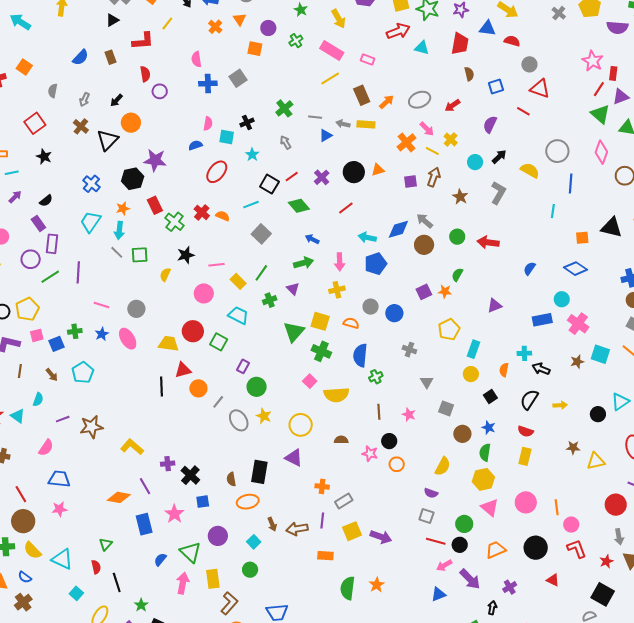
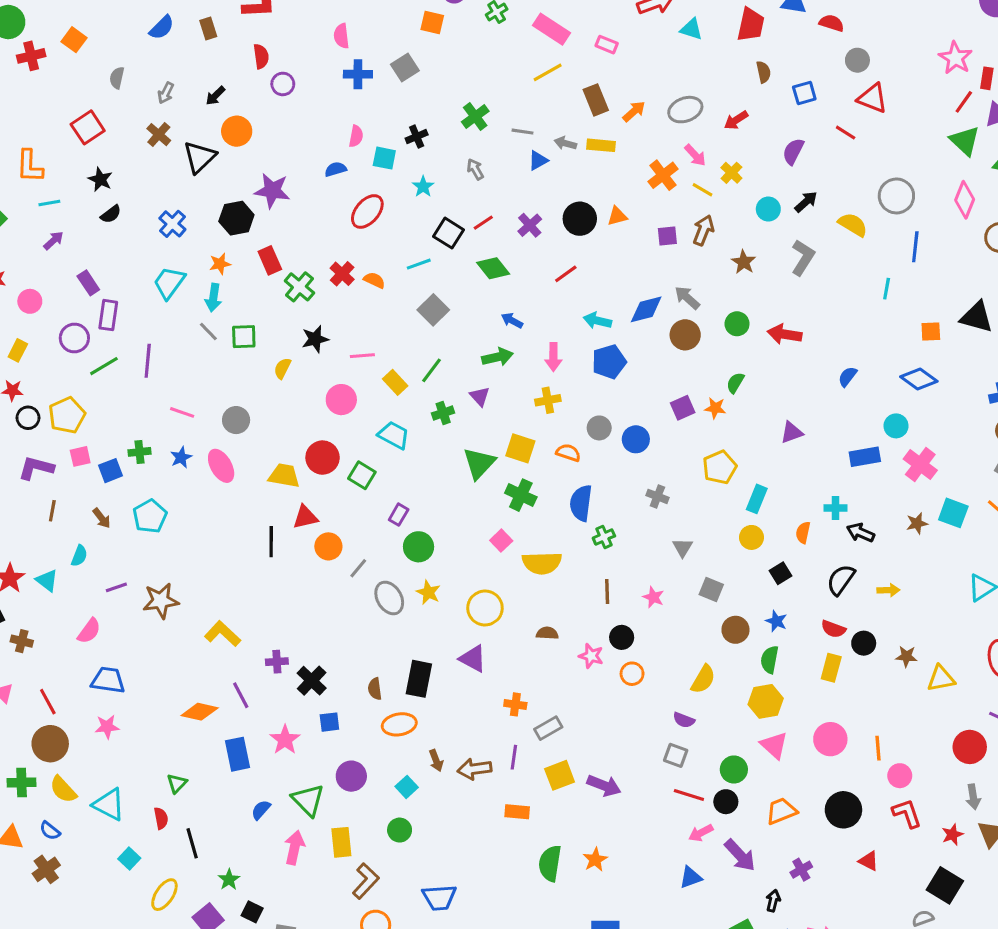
black semicircle: (46, 201) -> (111, 214), moved
black circle: (598, 414) -> (864, 643), moved

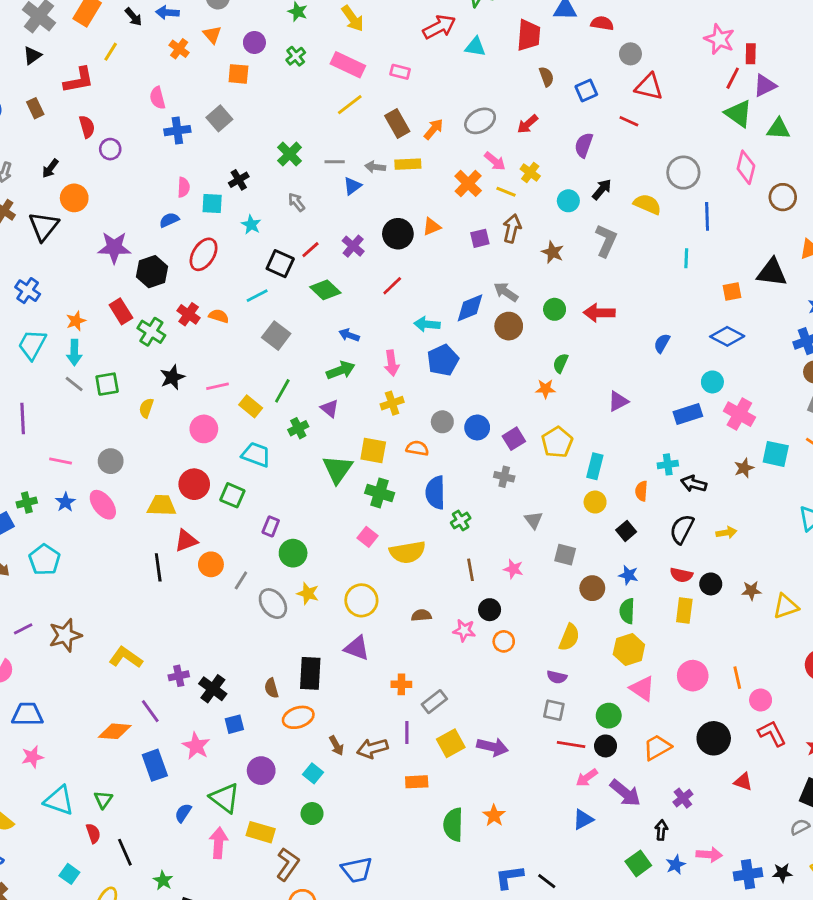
black hexagon: (236, 218) -> (152, 272), moved
purple square: (683, 408) -> (514, 439), moved
cyan triangle: (109, 804) -> (59, 800), moved
yellow rectangle: (341, 842) -> (261, 832), turned -60

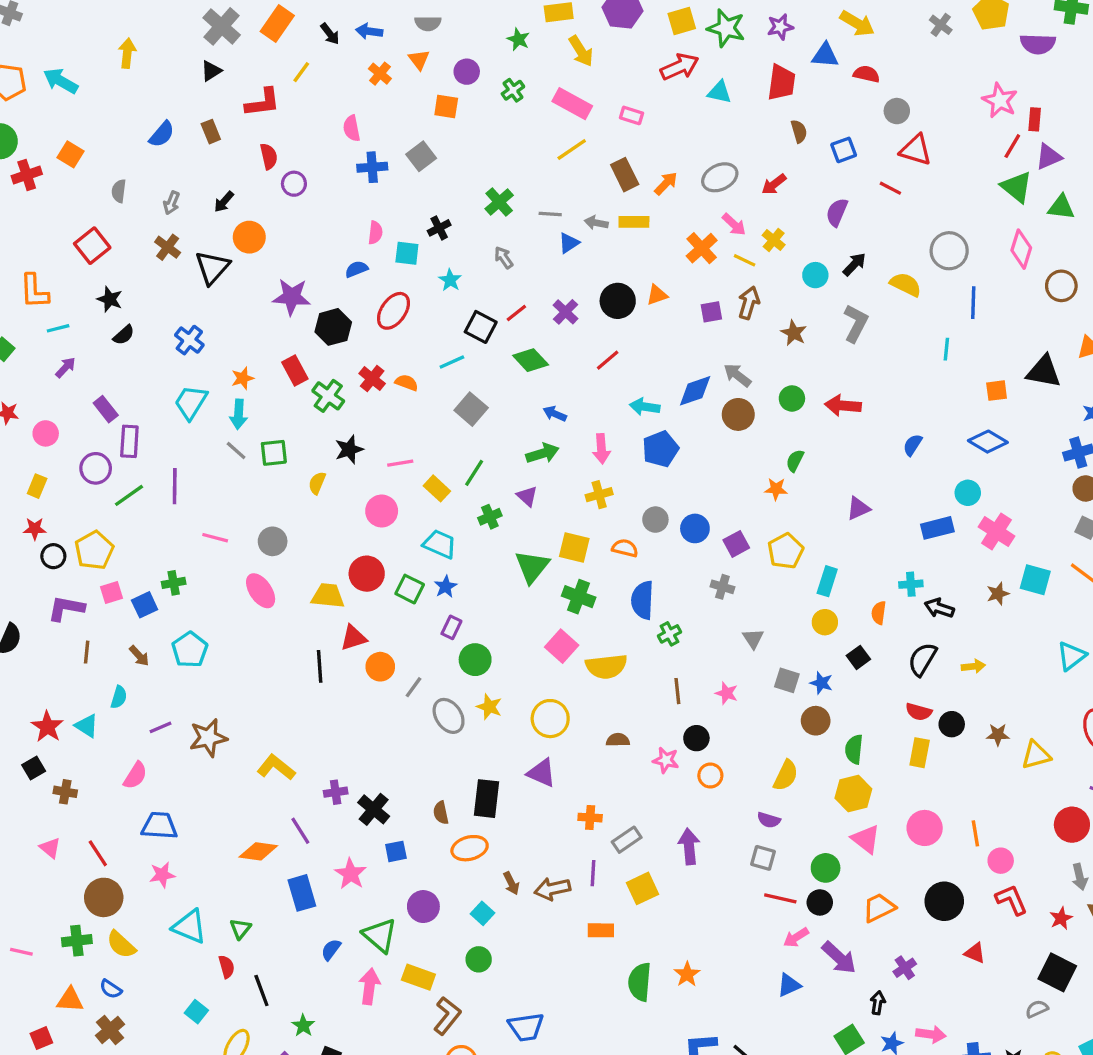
blue star: (65, 502) -> (446, 587), moved
pink square: (368, 537) -> (562, 646), size x1.4
blue star: (628, 575) -> (821, 683), moved
purple arrow: (493, 747) -> (689, 846), moved, turned -112

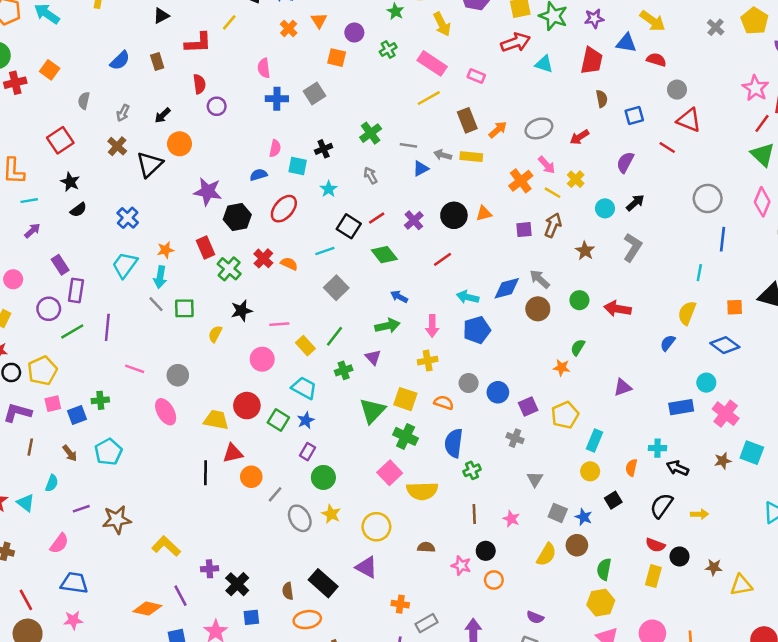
yellow semicircle: (906, 284) -> (687, 313), moved, turned -100
yellow semicircle: (786, 775) -> (546, 555), moved
black rectangle: (486, 799) -> (323, 583), turned -60

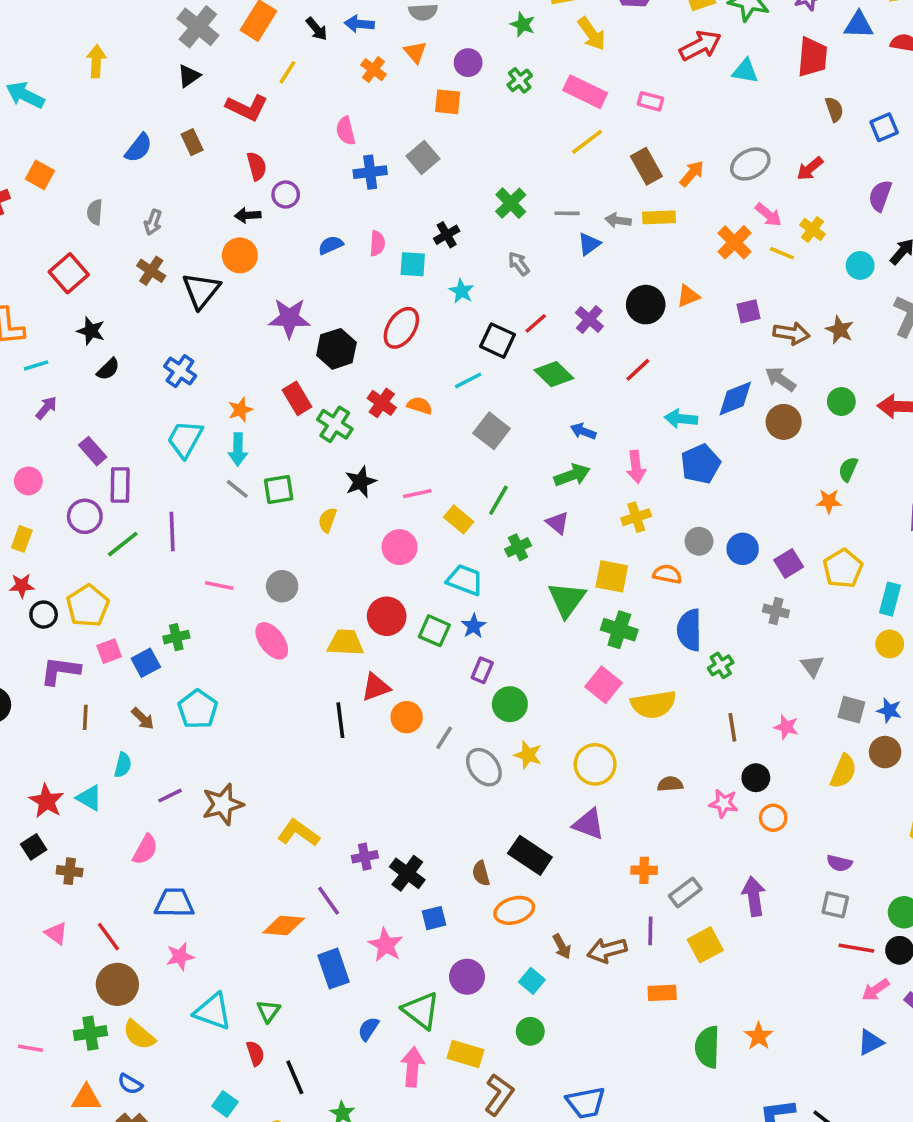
red L-shape: (198, 43) -> (247, 108), turned 36
black arrow: (163, 115) -> (248, 215), moved, turned 49
blue semicircle: (259, 175) -> (331, 245), moved
brown arrow: (553, 225) -> (791, 333), moved, turned 85

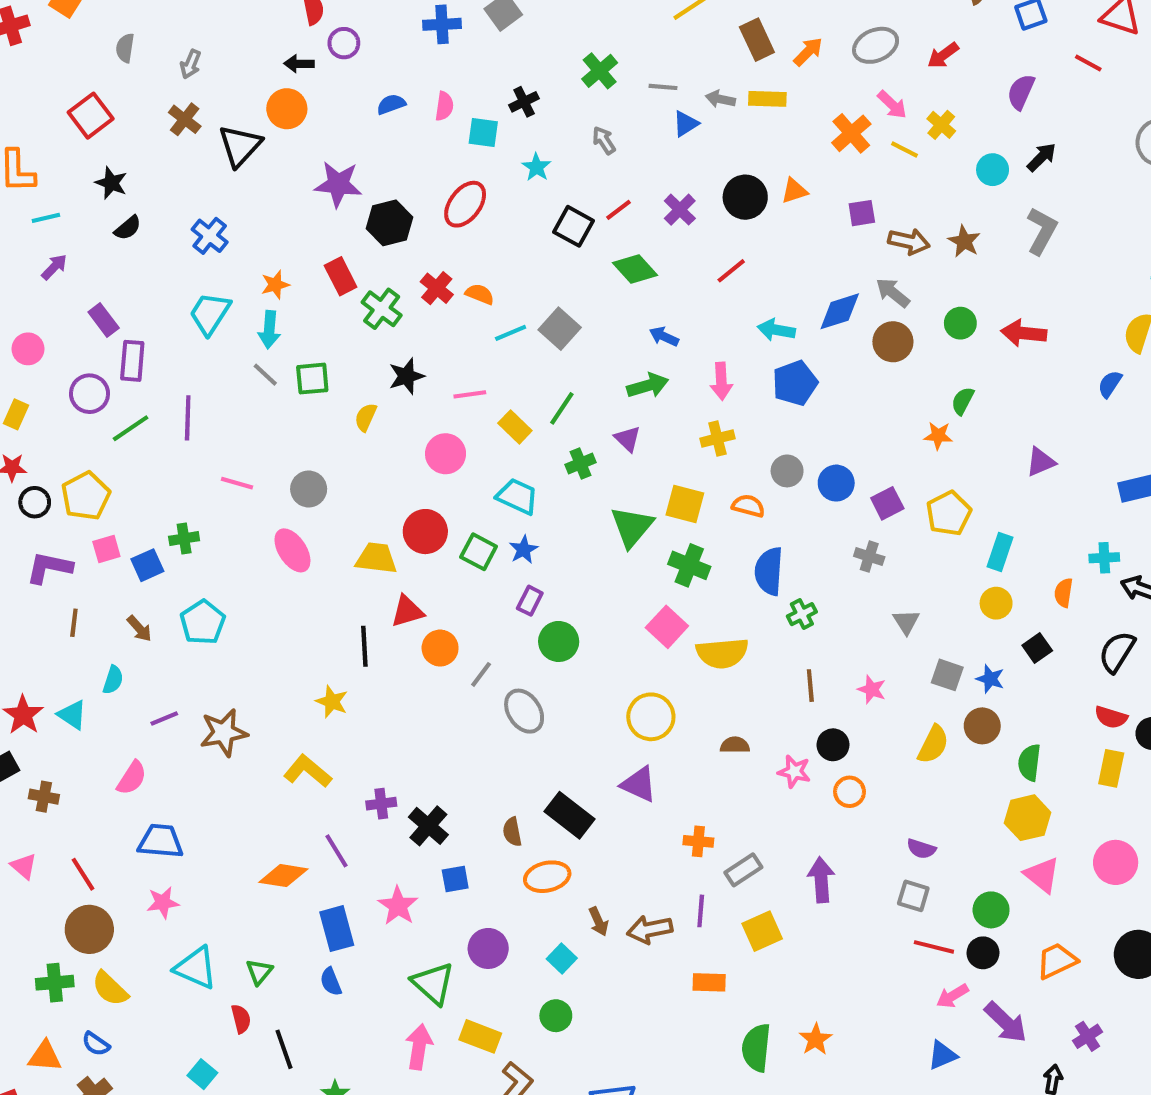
cyan line: (468, 380) -> (511, 333), moved
yellow star: (528, 755) -> (332, 702), moved
blue semicircle: (368, 1029) -> (331, 982), moved, turned -60

